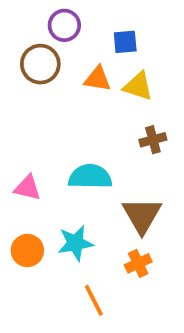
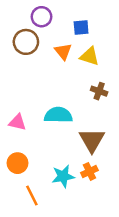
orange triangle: (98, 79) -> (63, 52), turned 42
brown cross: (153, 140) -> (99, 91), turned 35
cyan star: (75, 243) -> (63, 176), moved
orange line: (94, 300) -> (32, 195), moved

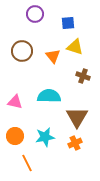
brown circle: (26, 42) -> (22, 51), moved
orange triangle: (63, 52) -> (53, 56), moved
cyan star: (63, 176) -> (45, 137), moved

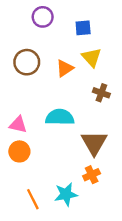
yellow triangle: (75, 47) -> (92, 57), turned 30
orange triangle: (53, 56) -> (65, 68), turned 35
orange circle: (15, 136) -> (19, 151), moved
cyan star: (45, 137) -> (66, 194), moved

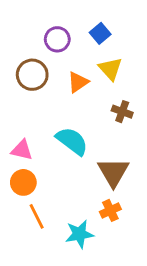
purple circle: (43, 17) -> (57, 39), moved
blue square: (83, 28) -> (100, 33), turned -35
cyan semicircle: (60, 117) -> (72, 141), turned 36
orange line: (33, 199) -> (37, 216), moved

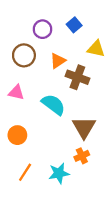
yellow triangle: (110, 69) -> (96, 49), moved, turned -36
brown cross: (122, 112) -> (77, 77), moved, size x1.5
pink triangle: (22, 150) -> (16, 92), moved
orange line: (37, 216) -> (25, 172), moved, turned 60

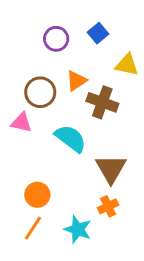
brown circle: (24, 55) -> (40, 92), moved
orange circle: (17, 135) -> (37, 195), moved
cyan star: (59, 173) -> (78, 229), turned 30

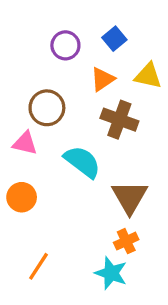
orange triangle: (76, 81) -> (103, 79), moved
orange circle: (37, 195) -> (22, 197), moved
cyan star: (78, 229) -> (111, 273), moved

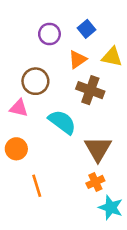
orange line: (38, 266) -> (37, 186), moved, turned -50
cyan star: (111, 273) -> (111, 207), moved

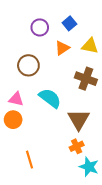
brown cross: (90, 90) -> (86, 79), moved
pink triangle: (19, 108) -> (16, 99), moved
orange line: (37, 186) -> (29, 160), moved

